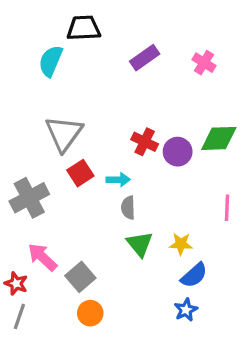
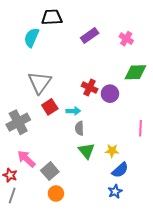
green diamond: (219, 138) -> (135, 72), moved

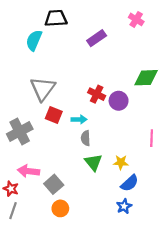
pink cross: (126, 39) -> (136, 19), moved
red square: (50, 107) -> (54, 115), turned -35
pink arrow: (26, 159) -> (28, 171), turned -36

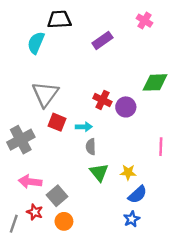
red star: (11, 189) -> (35, 212), moved

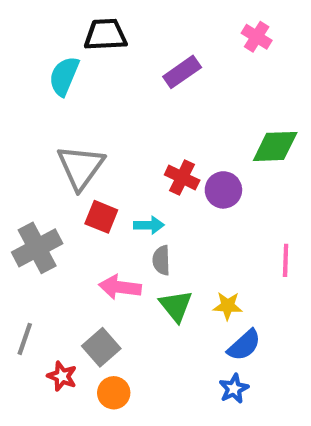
pink arrow: (30, 182) -> (120, 287), moved
gray line: (14, 224) -> (25, 339), moved

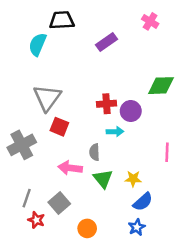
red cross: (182, 177) -> (107, 104), turned -30
cyan arrow: (149, 225) -> (115, 132), moved
gray line: (25, 339) -> (27, 198), moved
orange circle: (114, 393) -> (87, 228), moved

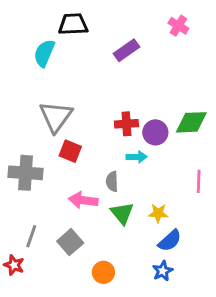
green diamond: (161, 86) -> (191, 122), moved
gray cross: (22, 145) -> (26, 173), turned 32
red star: (36, 220) -> (14, 265), moved

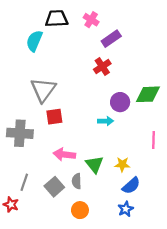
pink cross: (178, 26) -> (91, 20), moved
purple rectangle: (126, 50) -> (111, 39), moved
red cross: (126, 124) -> (102, 66), moved, turned -30
red square: (70, 151) -> (54, 117), turned -30
gray semicircle: (112, 181) -> (77, 181), moved

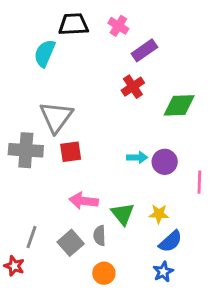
green diamond: (148, 94) -> (179, 105), moved
purple circle: (120, 102) -> (165, 162), moved
gray cross: (20, 133) -> (26, 150), moved

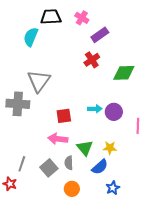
red square: (71, 152) -> (64, 116), moved
blue semicircle: (170, 241) -> (100, 167), moved

